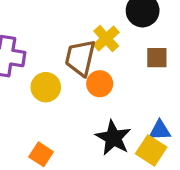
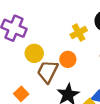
brown trapezoid: (80, 58) -> (48, 72), moved

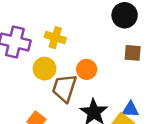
yellow cross: (79, 33) -> (55, 38), moved, turned -35

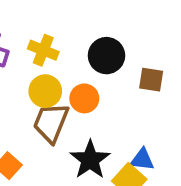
black circle: (125, 15) -> (106, 56), moved
yellow circle: (44, 69) -> (45, 91), moved

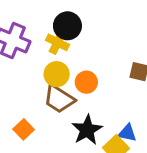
black circle: (106, 56) -> (67, 26), moved
brown trapezoid: (51, 123) -> (59, 99), turned -84

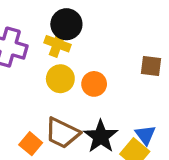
brown trapezoid: (59, 99) -> (62, 133), moved
blue triangle: (127, 133) -> (145, 135), turned 48

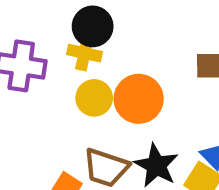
orange circle: (94, 84) -> (139, 99), size x1.5

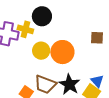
yellow cross: (84, 53) -> (25, 29), moved

